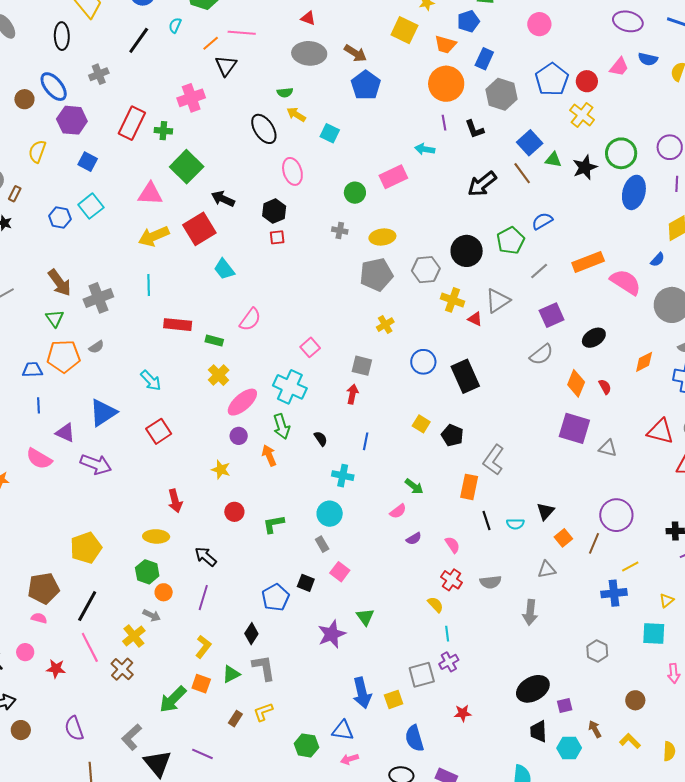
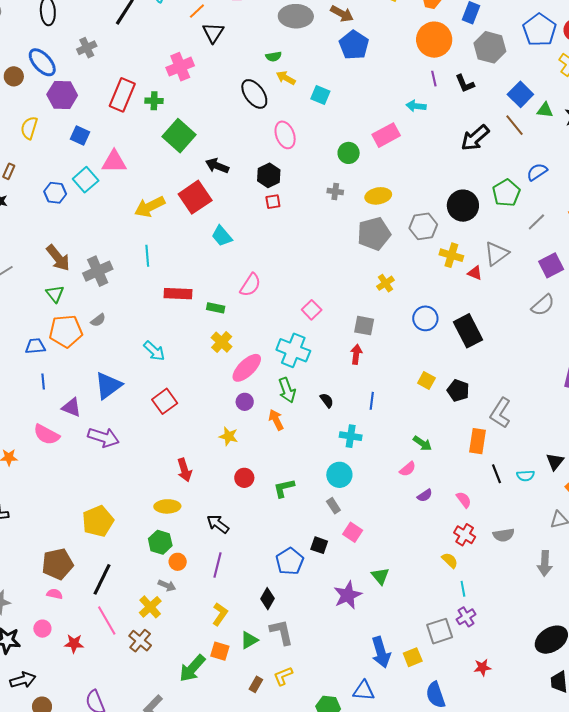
pink triangle: (150, 194) -> (114, 162), moved

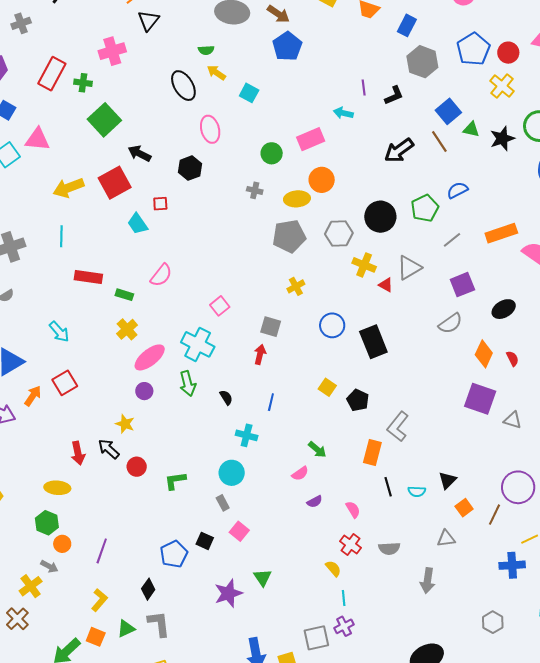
orange circle: (434, 40) -> (322, 180), moved, size x0.7
black L-shape: (465, 84) -> (394, 95), turned -95
red square: (273, 202) -> (160, 204), moved
orange arrow: (276, 420) -> (33, 396), moved, turned 55
black arrow: (218, 524) -> (109, 449), moved

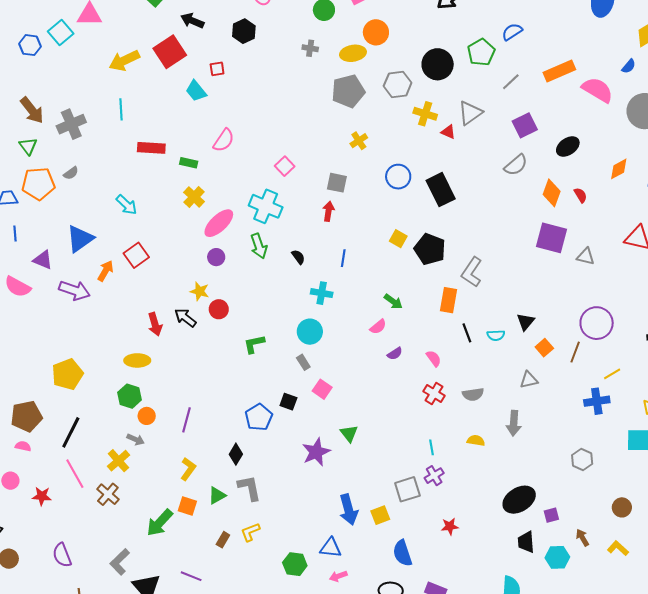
black pentagon: (358, 400) -> (430, 249), size x1.4
red circle: (137, 467) -> (219, 309), moved
yellow semicircle: (333, 568) -> (476, 441), moved, turned -36

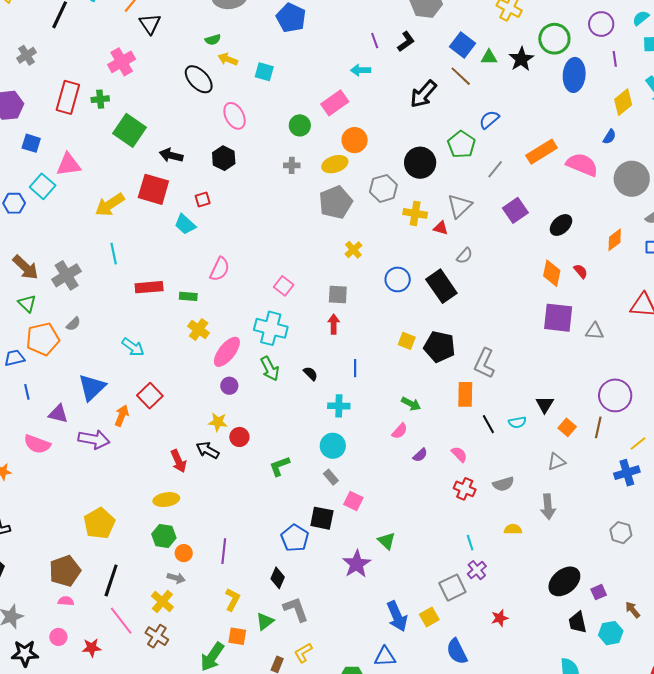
red square: (170, 52) -> (153, 189), turned -32
gray semicircle: (516, 165) -> (465, 256), moved, size x0.7
black square: (288, 402) -> (322, 518), size x1.4

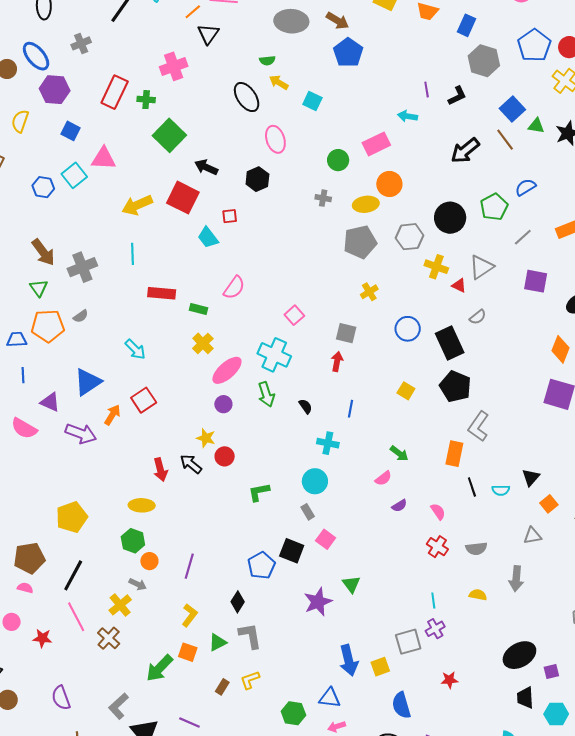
purple square: (515, 210) -> (536, 281), turned 35
black pentagon: (439, 347) -> (455, 387), moved

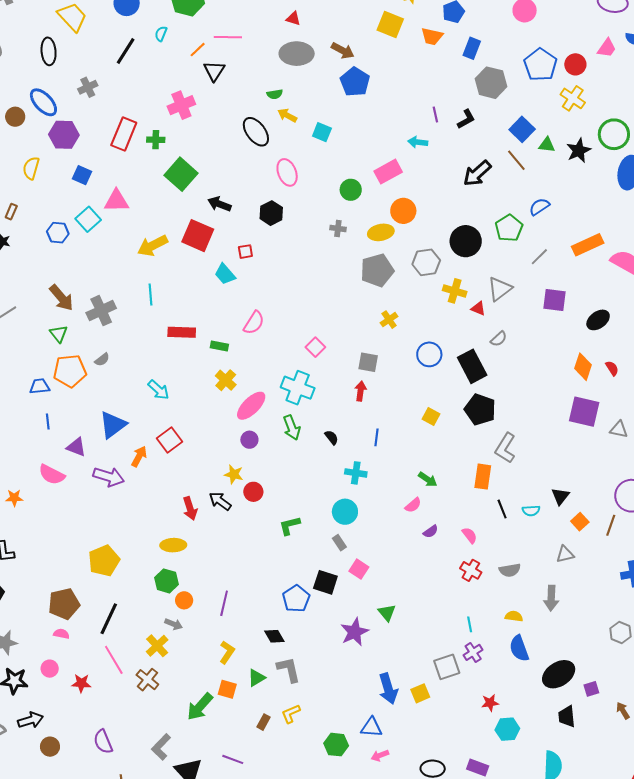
black diamond: (238, 602) -> (274, 636), turned -60
blue semicircle: (401, 705) -> (519, 648), moved
cyan hexagon: (556, 714) -> (507, 729), moved

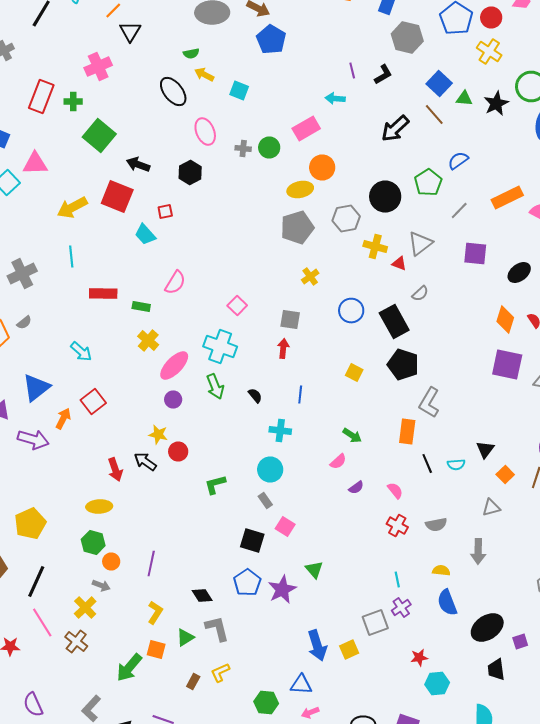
gray cross: (338, 228) -> (243, 148), moved
blue pentagon: (296, 599) -> (247, 582), moved

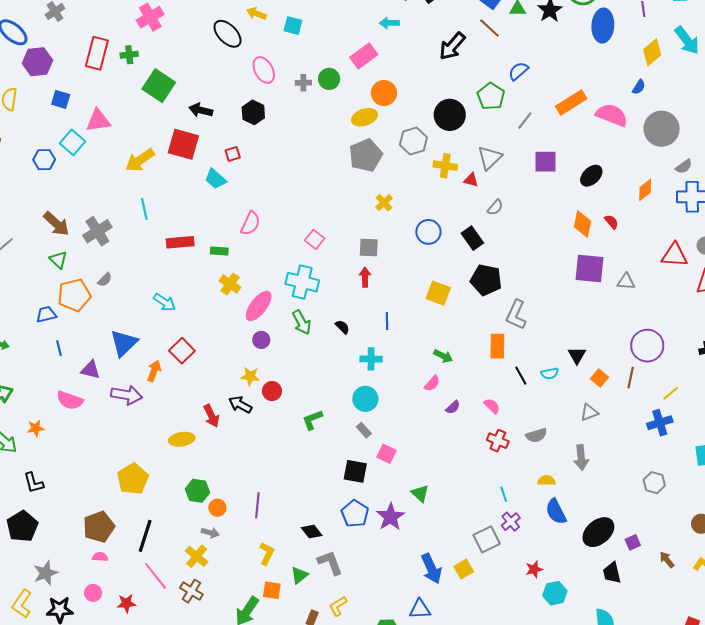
black rectangle: (394, 322) -> (472, 238), size x0.7
yellow square: (354, 372) -> (438, 293), size x1.4
yellow ellipse: (99, 506) -> (182, 439), moved

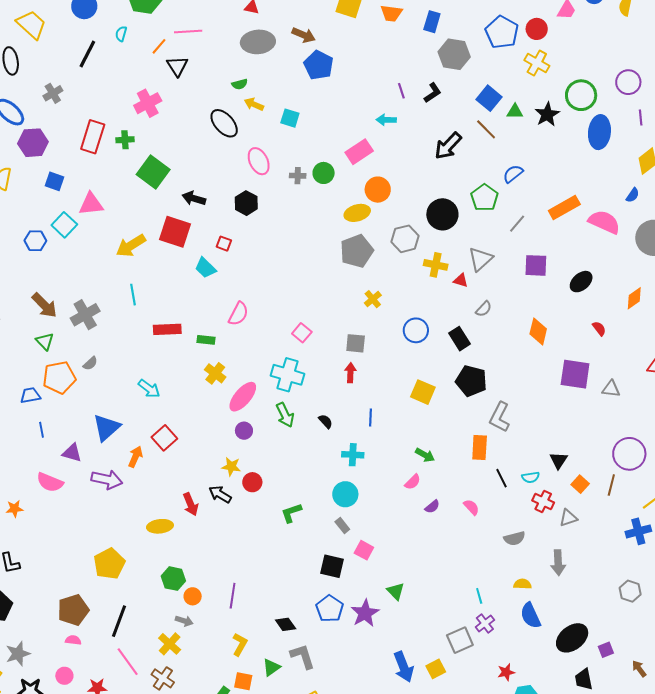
red square: (233, 154) -> (224, 244), turned 35
orange diamond: (583, 224) -> (538, 331), moved
red cross: (498, 441) -> (543, 501), moved

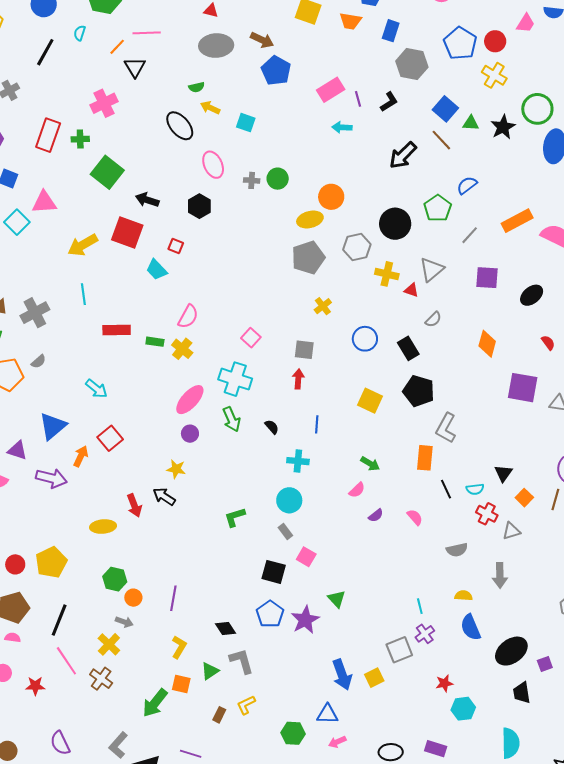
pink rectangle: (359, 152) -> (331, 90), moved
yellow cross: (215, 373) -> (182, 349), moved
red circle: (252, 482) -> (15, 564), moved

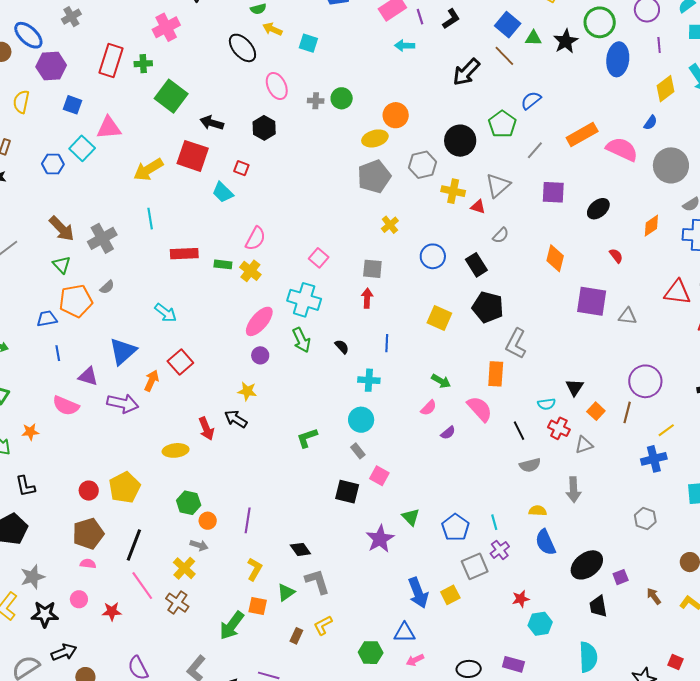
black line: (446, 489) -> (519, 431), moved
pink semicircle: (415, 517) -> (480, 409), moved, size x1.6
blue pentagon: (270, 614) -> (455, 527), moved

